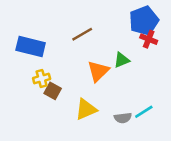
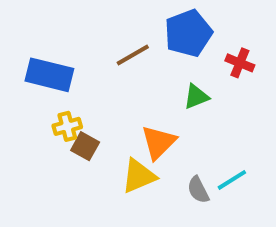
blue pentagon: (144, 21) -> (188, 33), moved
orange triangle: (98, 71) -> (159, 142), moved
gray semicircle: (123, 118) -> (198, 190), turned 70

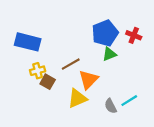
blue pentagon: (188, 33) -> (105, 33), moved
brown line: (133, 55) -> (71, 64), moved

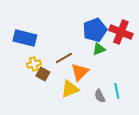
red cross: (134, 35) -> (121, 32), size x1.6
cyan line: (129, 101) -> (117, 91), turned -70

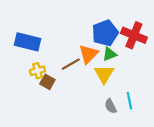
orange triangle: (80, 72) -> (88, 54), moved
yellow triangle: (70, 89) -> (104, 74), moved, turned -36

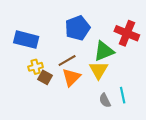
blue pentagon: (105, 33) -> (78, 28), moved
orange triangle: (88, 54) -> (71, 77), moved
green triangle: (110, 54) -> (104, 51), size x1.5

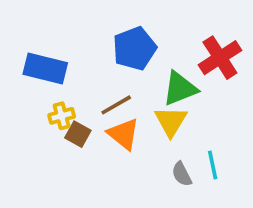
red cross: (127, 33) -> (220, 58), turned 35
orange triangle: (71, 77) -> (123, 134), turned -36

